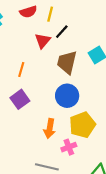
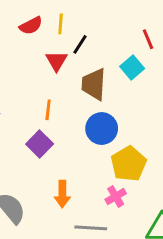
orange line: (21, 70) -> (48, 110), moved
orange arrow: (50, 128) -> (62, 194), moved

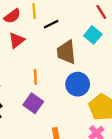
black line: (80, 44) -> (51, 24), turned 40
red triangle: (56, 61) -> (17, 40), moved, turned 30

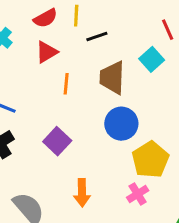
orange line: (35, 77) -> (66, 84), moved

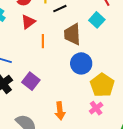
purple square: (57, 141) -> (31, 81), moved

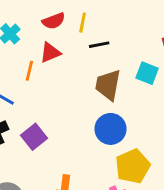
cyan square: (97, 20) -> (147, 73), turned -35
orange line: (43, 41) -> (29, 71), moved

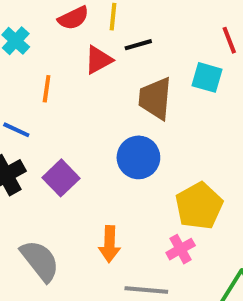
red triangle: (50, 53) -> (98, 60), moved
blue circle: (111, 129) -> (138, 157), moved

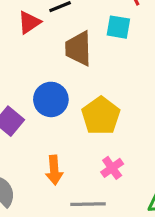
blue circle: (138, 157) -> (51, 99), moved
yellow pentagon: (199, 206) -> (101, 116), moved

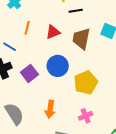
red triangle: (29, 22) -> (53, 32), moved

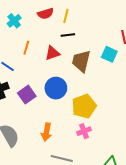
black line: (76, 11) -> (68, 35), moved
pink cross: (86, 116) -> (84, 131), moved

